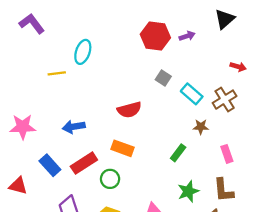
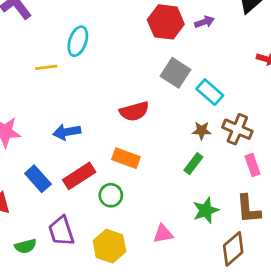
gray square: (163, 78) -> (175, 73), size x1.5
brown cross: (225, 100) -> (237, 129), moved, turned -35
brown star: (201, 127) -> (202, 131), moved

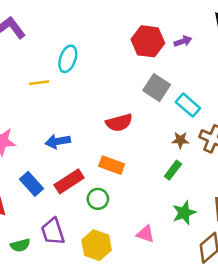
pink triangle: (163, 234) -> (145, 234), turned 30

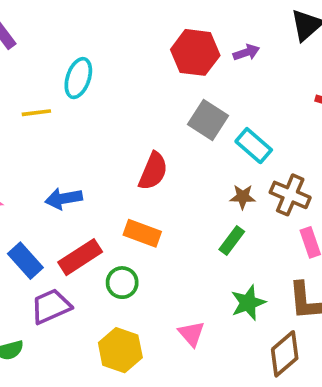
red semicircle: (119, 123) -> (153, 171), turned -52
purple trapezoid: (53, 231) -> (51, 306), moved, turned 84
pink triangle: (145, 234) -> (192, 334), turned 30

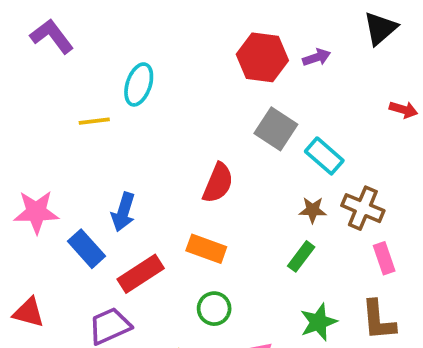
blue arrow: (64, 199) -> (123, 212), turned -63
blue rectangle: (25, 261) -> (87, 249), moved
green circle: (122, 283) -> (214, 309), moved

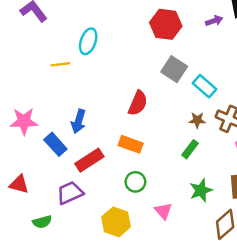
purple arrow: (317, 57) -> (214, 21), moved

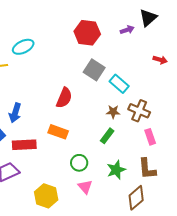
cyan ellipse: (88, 41) -> (23, 47), turned 45
red rectangle: (89, 160) -> (24, 145), turned 30
green circle: (135, 182) -> (79, 163), moved

